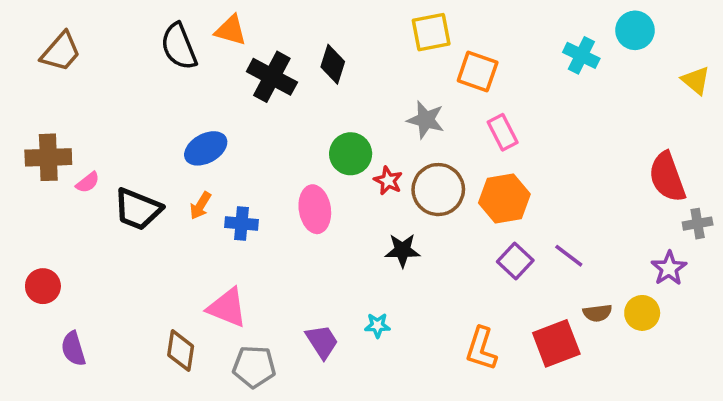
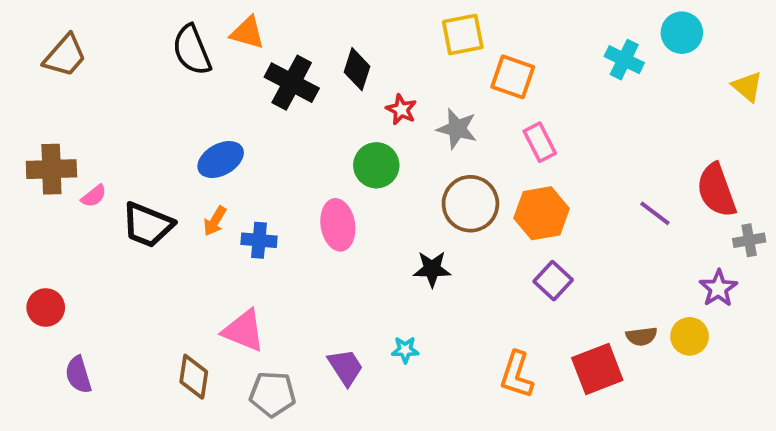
red star: (388, 181) -> (401, 110), moved
purple line: (569, 256) -> (655, 213), moved

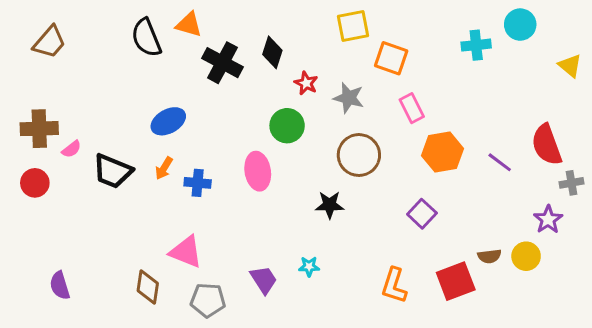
cyan cross: (624, 60) -> (476, 45), turned -32
orange hexagon: (542, 213) -> (442, 152), moved
red circle: (46, 308) -> (35, 183), moved

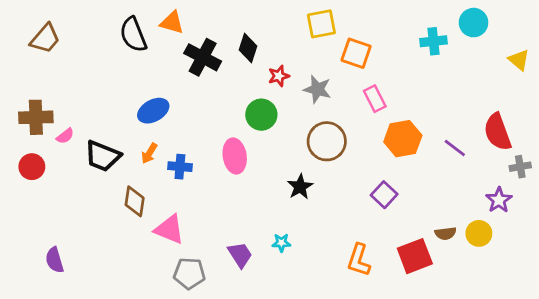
red star: (306, 83) -> (279, 76), turned 30
black star: (330, 205) -> (300, 187), turned -30
brown diamond: (148, 287) -> (135, 201), moved

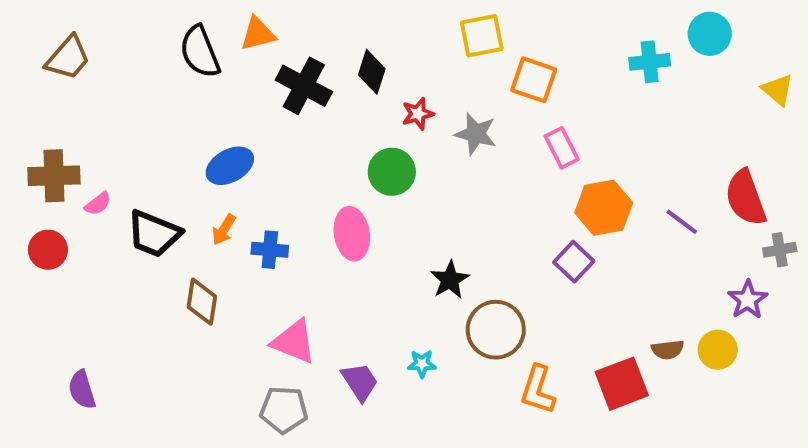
orange triangle: (172, 23) -> (258, 34), turned -30
brown circle: (327, 141) -> (496, 330), moved
purple square: (384, 195) -> (574, 262), moved
pink triangle: (169, 229) -> (294, 342), moved

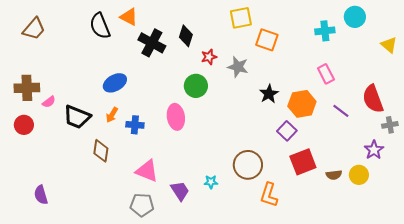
orange triangle: (258, 34) -> (129, 17), turned 42
pink rectangle: (562, 148) -> (326, 74), moved
black star: (450, 280) -> (269, 94), moved
red square: (622, 384) -> (303, 162), moved

